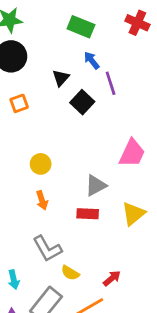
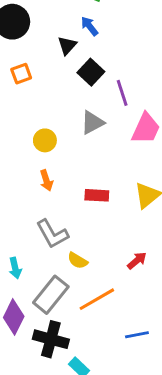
blue arrow: (92, 60) -> (89, 26), moved
purple line: (111, 83) -> (122, 93), moved
gray triangle: (96, 185) -> (92, 123), moved
red arrow: (112, 278) -> (137, 261), moved

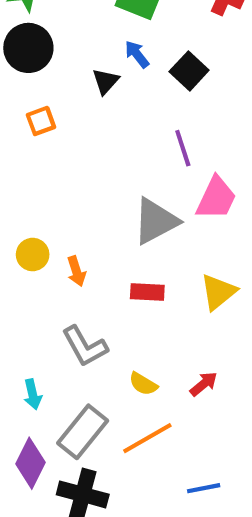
black square: (91, 72) -> (189, 71), moved
gray triangle: (92, 123) -> (156, 221), moved, size x1.4
yellow circle: (45, 140) -> (33, 255), moved
yellow semicircle: (78, 261) -> (143, 384), moved

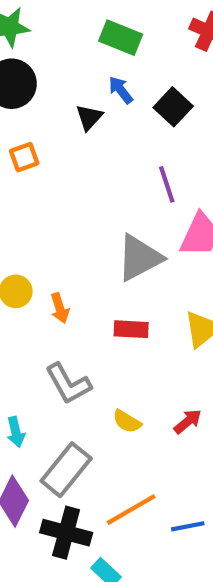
orange line: (147, 438) -> (131, 510), moved

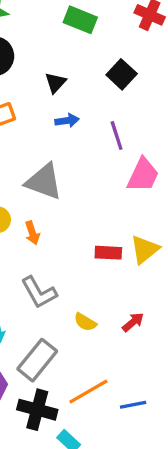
blue arrow: (121, 90) -> (67, 121), moved, turned 120
gray triangle: (140, 258) -> (44, 182), moved, turned 48
red rectangle: (131, 329) -> (108, 253), moved

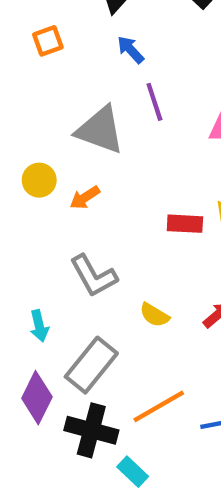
blue arrow: (67, 121) -> (131, 50), turned -125
purple line: (117, 135) -> (154, 102), moved
orange arrow: (32, 233) -> (85, 198), turned 75

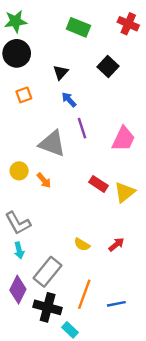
orange arrow: (85, 198) -> (44, 180), turned -98
red rectangle: (185, 224) -> (99, 184), moved, turned 30
gray L-shape: (94, 276) -> (18, 223), moved
orange line: (159, 406) -> (84, 294), turned -40

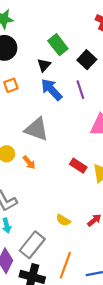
green rectangle: (78, 27) -> (58, 45), moved, turned 30
blue arrow: (69, 100) -> (52, 90), size x1.6
purple line: (82, 128) -> (80, 90), moved

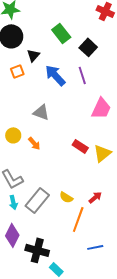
black triangle: (44, 65) -> (33, 55), moved
gray triangle: (37, 129) -> (41, 112), size x0.7
gray rectangle: (32, 245) -> (37, 200), moved
orange line: (65, 265) -> (78, 219), moved

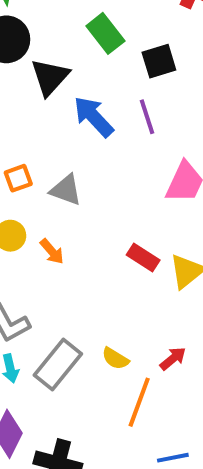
black square: (88, 47) -> (159, 61), turned 30
black triangle: (33, 55) -> (50, 77), size x1.5
orange square: (17, 71) -> (18, 178), moved

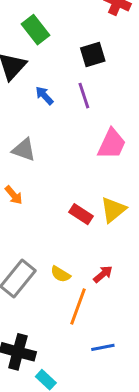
green rectangle: (105, 33) -> (36, 30), moved
blue arrow: (94, 117) -> (44, 96), size x0.6
red rectangle: (143, 257) -> (81, 214), moved

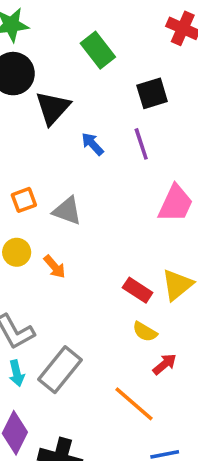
green rectangle: (36, 30) -> (98, 50), moved
yellow semicircle: (60, 274) -> (145, 332), moved
orange line: (78, 306) -> (134, 404), turned -69

